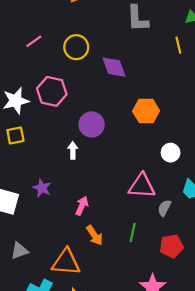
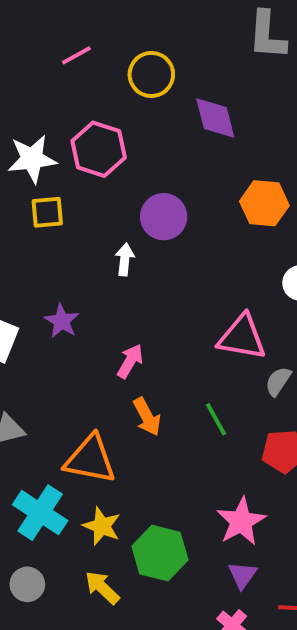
yellow square: (15, 135) -> (47, 212), moved
green line: (133, 233) -> (216, 419), turned -48

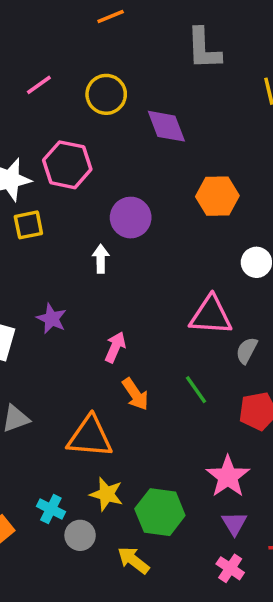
cyan cross: (40, 513) -> (51, 509), moved, size x0.6
gray circle: (27, 584) -> (80, 535), moved
yellow arrow: (102, 588) -> (133, 560), moved

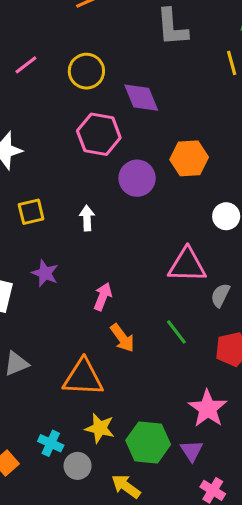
pink hexagon: (67, 165) -> (99, 134), moved
purple circle: (131, 218) -> (137, 178), moved
yellow square: (28, 225) -> (31, 212), moved
purple triangle: (234, 523) -> (192, 451), moved

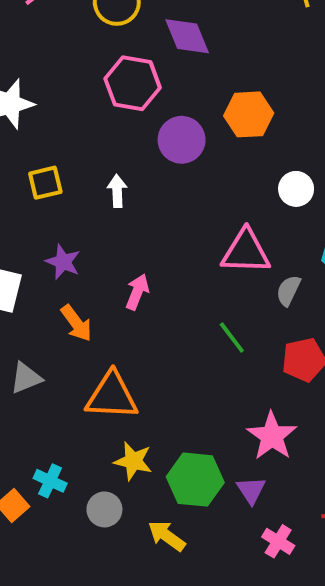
orange arrow: (122, 338) -> (76, 323), moved
cyan cross: (51, 443) -> (50, 481), moved

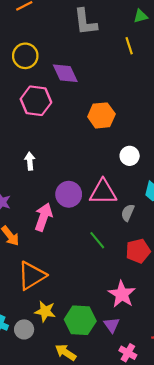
purple circle: (182, 140) -> (69, 194), moved
pink arrow: (137, 292) -> (43, 217), size x1.4
orange triangle: (112, 396) -> (32, 276), turned -32
gray circle: (104, 509) -> (24, 329), moved

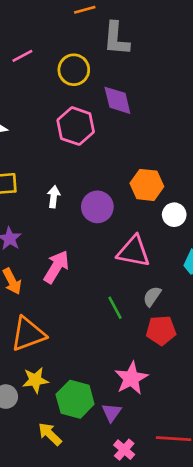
gray L-shape: (85, 22) -> (116, 39), moved
orange hexagon: (101, 115) -> (147, 185), moved
purple circle: (69, 194) -> (97, 207), moved
gray semicircle: (128, 213) -> (152, 296), moved
yellow star: (45, 311) -> (35, 380), turned -30

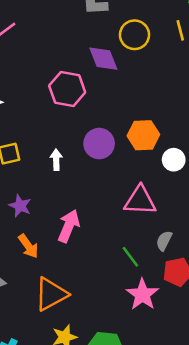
yellow circle: (74, 70) -> (135, 35), moved
purple circle: (97, 207) -> (99, 144), moved
pink star: (131, 378) -> (142, 294), moved

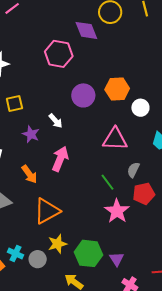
white arrow: (56, 160) -> (56, 121), moved, turned 140
purple star: (20, 206) -> (31, 134), moved

